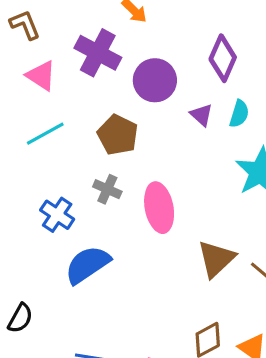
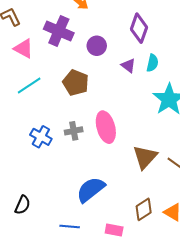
purple circle: (155, 80) -> (97, 46), size x0.7
gray cross: (107, 189) -> (74, 131), moved, turned -30
blue semicircle: (87, 265) -> (91, 190), moved

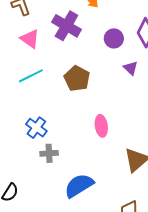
purple circle: (97, 46) -> (114, 38), moved
pink ellipse: (106, 127) -> (101, 126), size x0.7
gray cross: (74, 131) -> (49, 153), moved

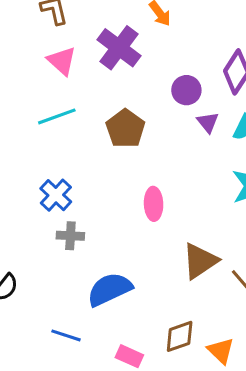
purple circle: (114, 38) -> (186, 90), moved

